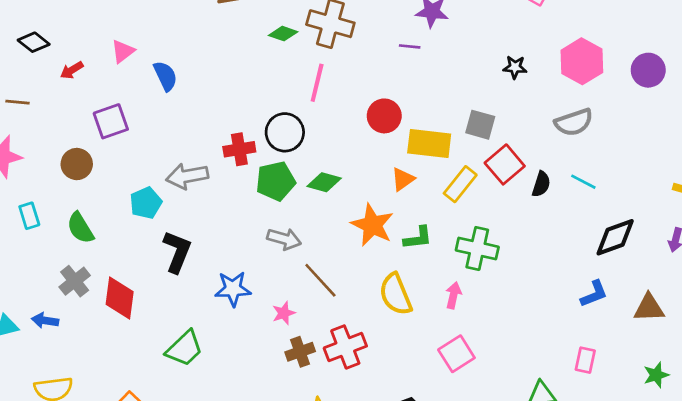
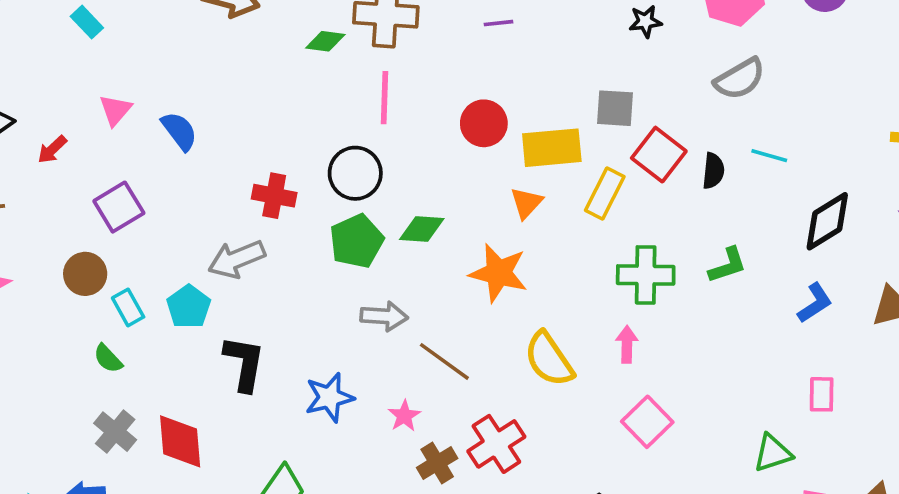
red cross: (239, 149) -> (274, 196), moved, turned 32
cyan rectangle: (29, 216) -> (128, 307), moved
green semicircle: (80, 228) -> (108, 359), size x0.7
green L-shape: (418, 238) -> (728, 265), moved

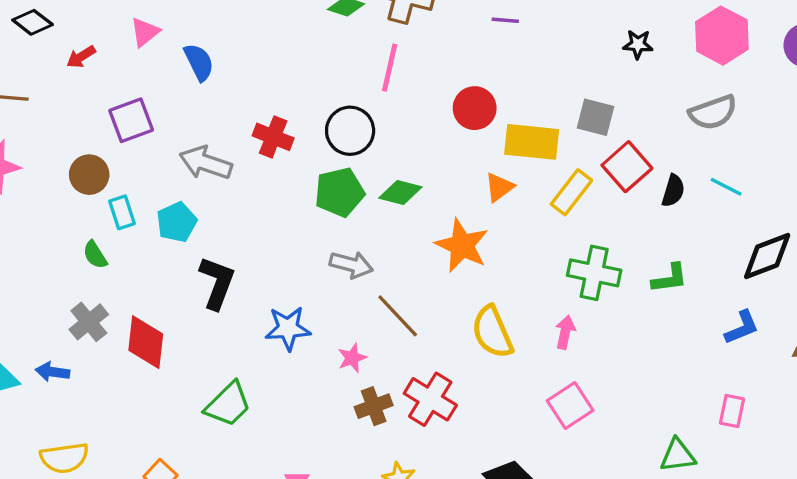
gray arrow: (237, 259) -> (206, 163), moved, turned 30
red cross: (496, 444) -> (430, 399), turned -36

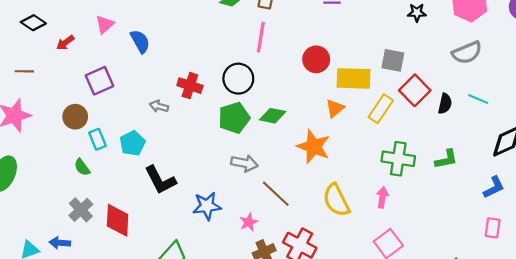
gray arrow: (206, 163) -> (159, 106), moved, size x0.6
black L-shape: (217, 283) -> (160, 180), turned 136
pink rectangle: (732, 411) -> (493, 228), moved

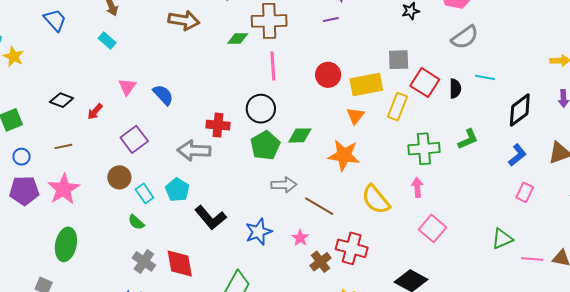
gray arrow: (159, 106) -> (194, 150), size x1.8
pink rectangle: (493, 228) -> (525, 192), turned 30

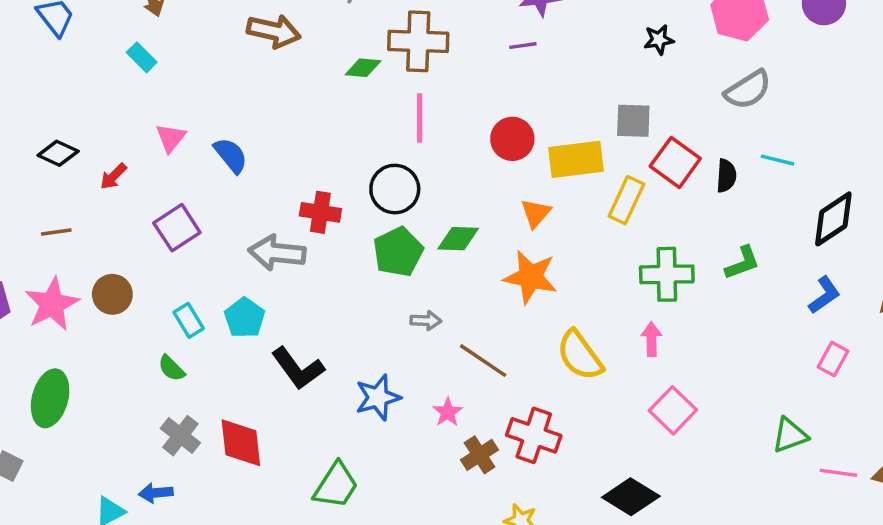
orange triangle: (355, 116) -> (536, 213), moved
brown circle: (119, 177) -> (112, 294), moved
gray arrow: (284, 185) -> (426, 321), size x0.7

